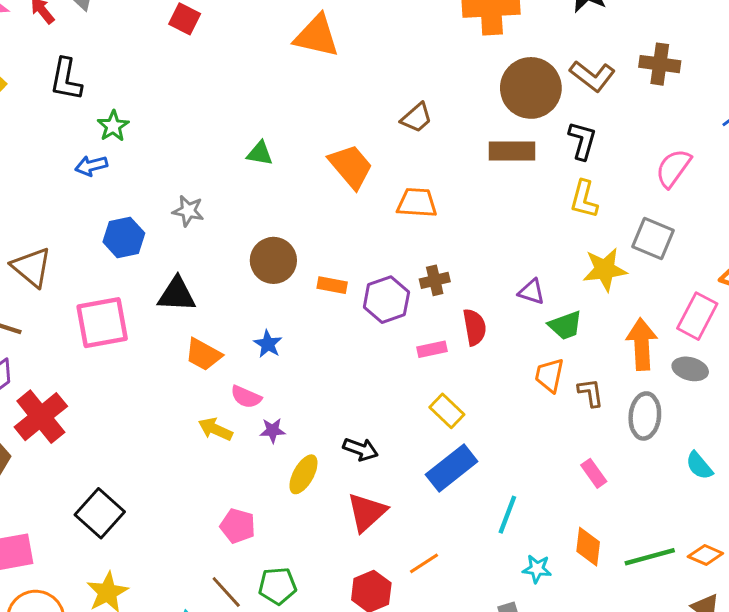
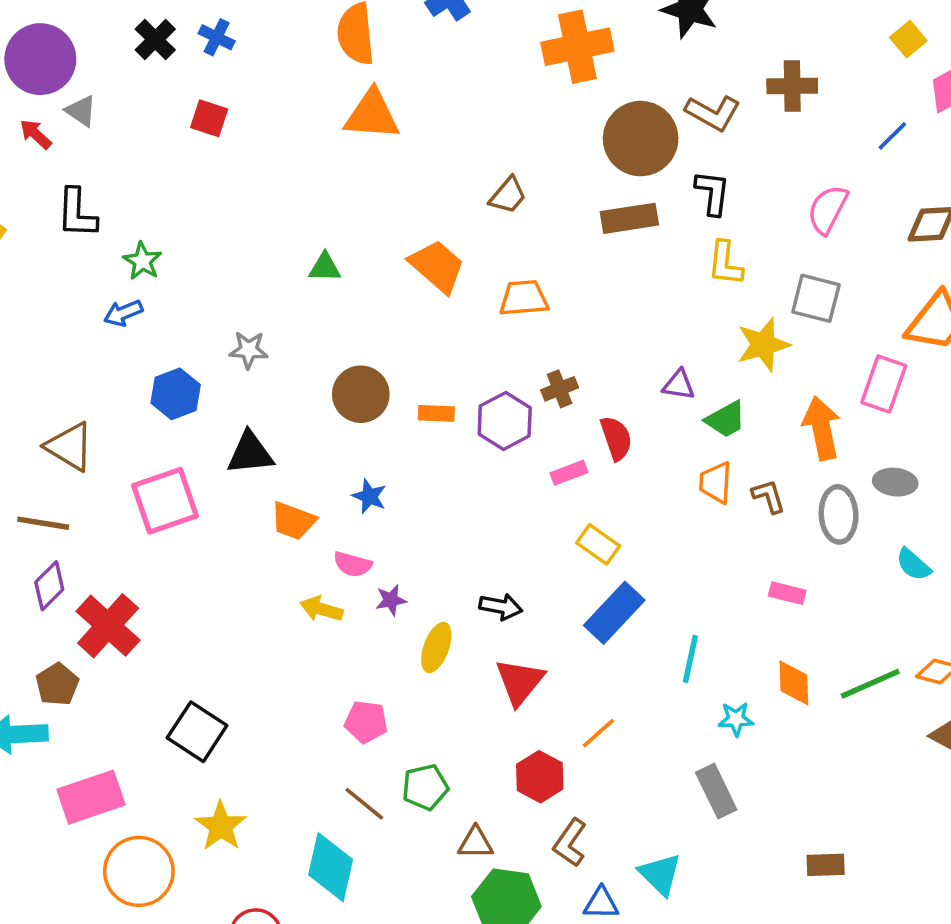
gray ellipse: (690, 369) -> (895, 482), moved
pink rectangle: (594, 473) -> (787, 593), turned -32

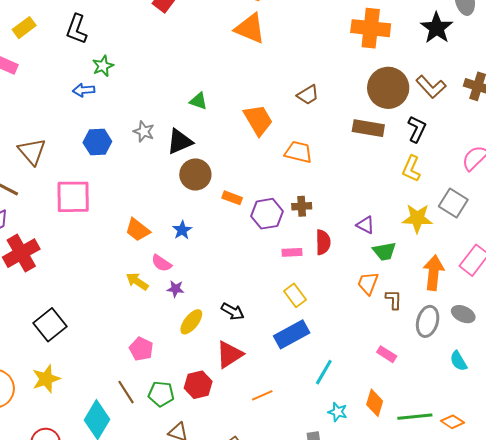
black triangle: (250, 453) -> (180, 141), moved, turned -36
red hexagon: (540, 777) -> (198, 385), moved

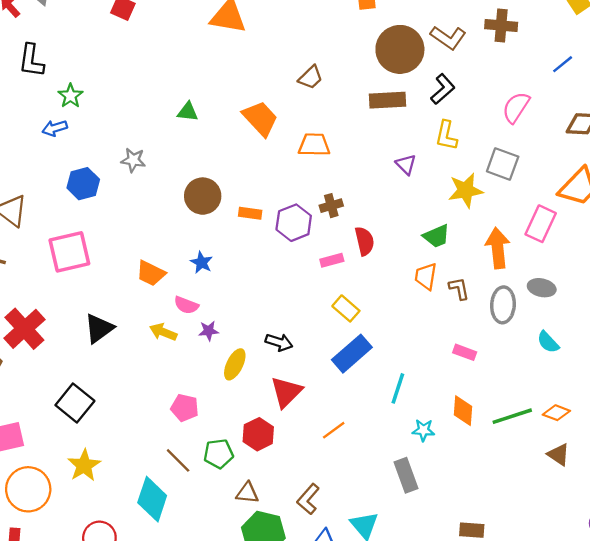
black L-shape: (417, 129) -> (443, 89), turned 36
black triangle: (180, 141) -> (99, 328), moved
purple triangle: (365, 225) -> (406, 164), moved, turned 30

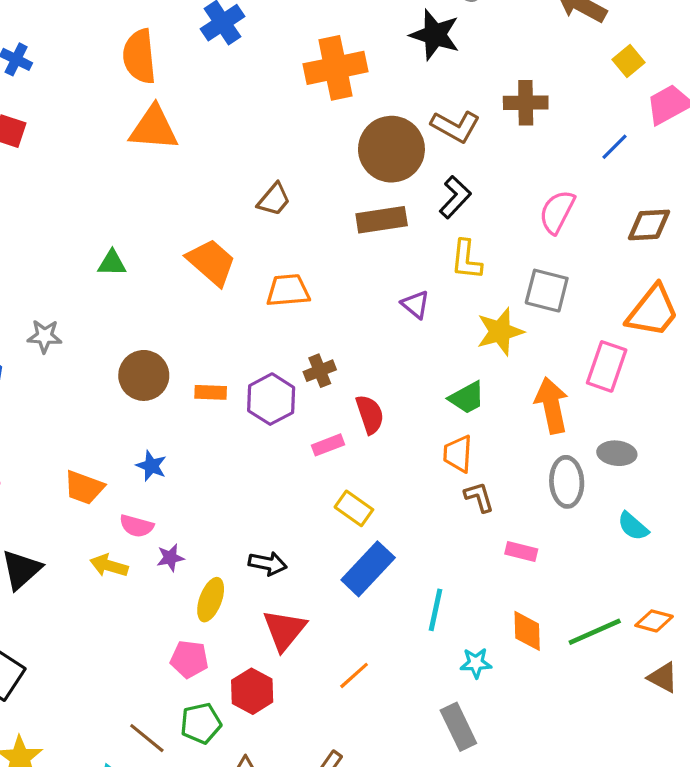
brown L-shape: (459, 289) -> (479, 497), moved
pink pentagon: (185, 408) -> (189, 659), moved

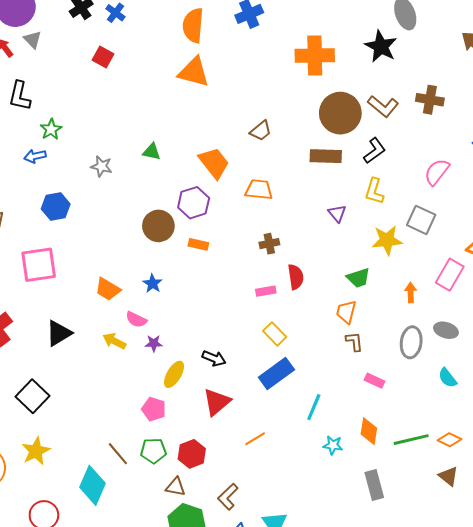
gray star: (45, 336) -> (102, 166), moved
purple hexagon: (271, 399) -> (194, 203), moved
orange arrow: (552, 405) -> (411, 293), size x0.6
red hexagon: (252, 691) -> (192, 454), moved
gray rectangle: (458, 727) -> (374, 485), moved

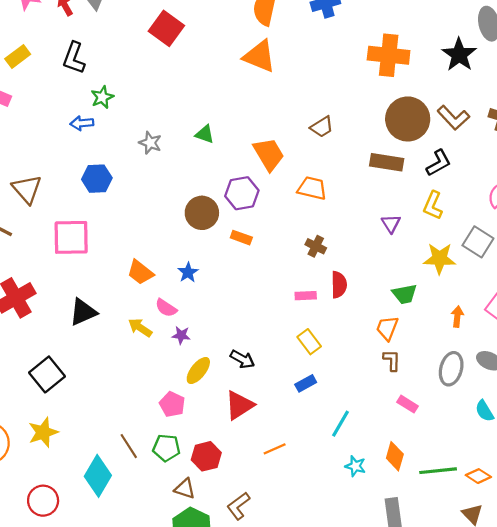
red square: (103, 57) -> (166, 28), size x1.5
brown cross: (269, 244) -> (316, 246), turned 30
blue rectangle: (276, 374) -> (306, 383), size x0.6

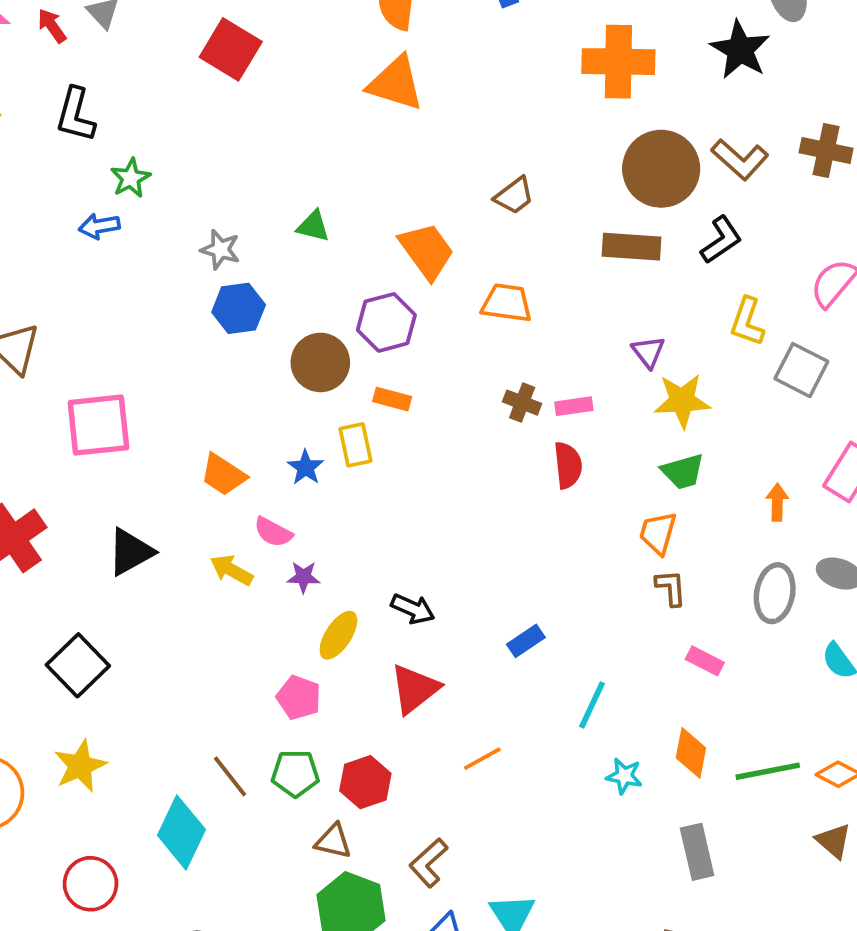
blue hexagon: (97, 179) -> (239, 308), moved
yellow L-shape: (433, 205) -> (747, 322), moved
yellow star: (440, 258) -> (682, 401), moved
pink rectangle: (306, 296) -> (574, 406), moved
yellow rectangle: (309, 342) -> (355, 445), moved, turned 30

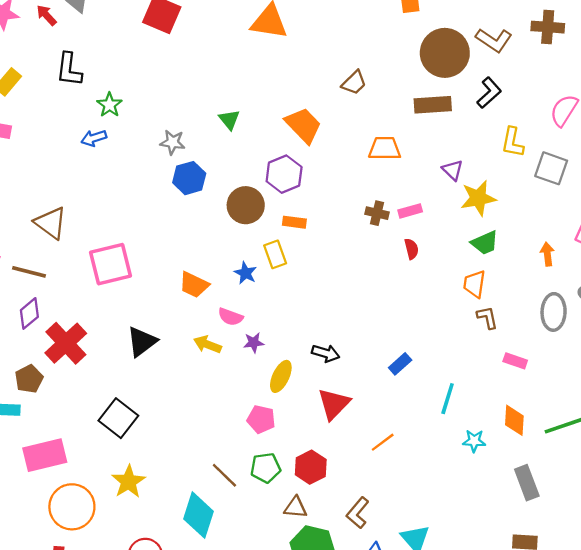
green triangle: (313, 226) -> (229, 120), turned 45
orange trapezoid: (507, 303) -> (385, 148), moved
red semicircle: (568, 465) -> (411, 249), size x0.7

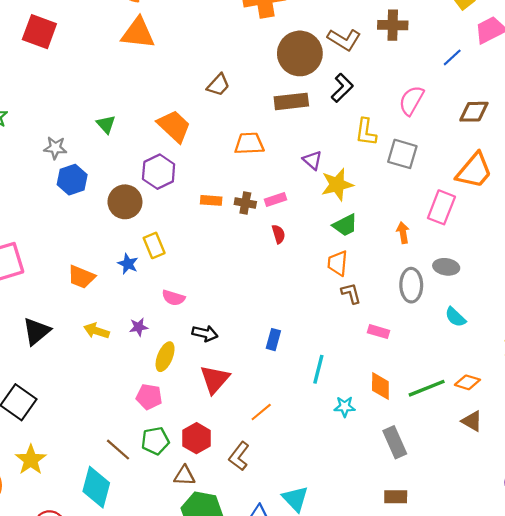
orange rectangle: (294, 222) -> (211, 200), moved
pink semicircle: (231, 317) -> (173, 298), moved
blue rectangle: (400, 364) -> (273, 340), turned -30
brown L-shape: (358, 513) -> (239, 456), moved

